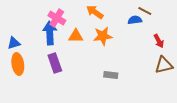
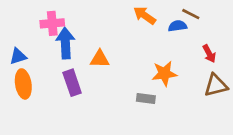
orange arrow: (95, 12) -> (145, 15), moved
pink cross: (57, 18) -> (52, 23), moved, turned -36
orange triangle: (76, 36) -> (100, 59), moved
orange star: (103, 36) -> (164, 73), moved

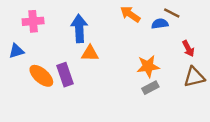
pink cross: (52, 23) -> (33, 21), moved
blue arrow: (65, 43) -> (79, 28), moved
orange ellipse: (23, 84) -> (41, 76), moved, turned -40
gray rectangle: (146, 98) -> (150, 88), moved, turned -35

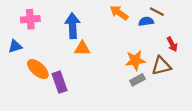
purple rectangle: (65, 75) -> (60, 82), moved
brown triangle: (194, 77) -> (161, 66), moved

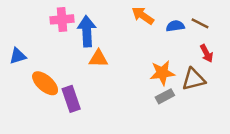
brown line: (157, 12) -> (200, 23), moved
pink cross: (30, 19) -> (62, 19), moved

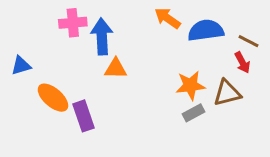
brown line: (200, 23) -> (248, 41), moved
blue semicircle: (175, 26) -> (206, 30), size x1.6

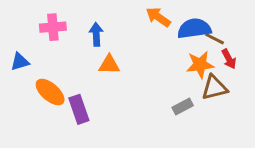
pink cross: (73, 23) -> (53, 27), moved
blue arrow: (102, 36) -> (96, 34), size x0.7
brown line: (248, 41) -> (214, 39), moved
orange star: (190, 85) -> (200, 65), moved

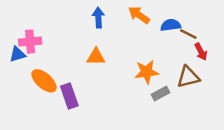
pink cross: (53, 27) -> (30, 42), moved
blue semicircle: (194, 29) -> (171, 25), size x0.7
blue arrow: (96, 34) -> (98, 18), moved
orange star: (200, 65) -> (147, 72), moved

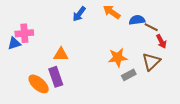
blue arrow: (98, 18) -> (79, 14), turned -140
orange triangle: (96, 57) -> (61, 55), moved
brown triangle: (188, 77) -> (151, 62), turned -30
orange ellipse: (44, 81) -> (39, 84), moved

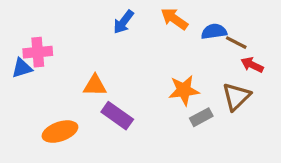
red arrow: (161, 41) -> (252, 65), turned 144
purple rectangle: (56, 77) -> (117, 116), moved, turned -36
orange ellipse: (39, 84) -> (60, 132), turned -60

